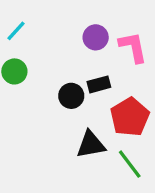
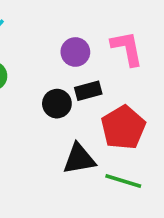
purple circle: (96, 37) -> (75, 52), moved
green line: (130, 164) -> (123, 181), turned -36

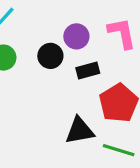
black circle: (57, 104) -> (50, 56), moved

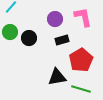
black circle: (50, 56) -> (29, 38), moved

